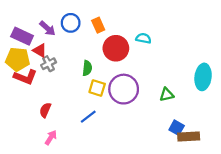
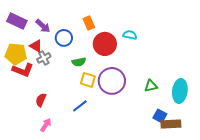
blue circle: (71, 23) -> (64, 38), moved
purple rectangle: (22, 36) -> (17, 21), moved
green semicircle: (87, 68) -> (79, 62), turned 72
cyan ellipse: (203, 77) -> (180, 91), moved

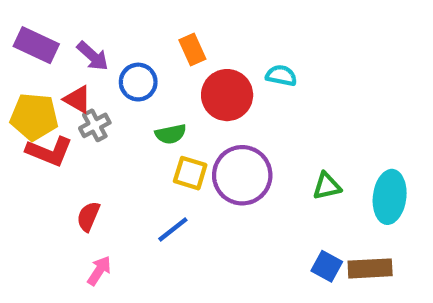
blue square: (160, 116) -> (327, 266), moved

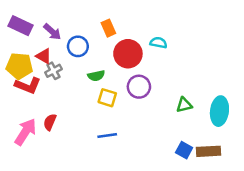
purple circle: (242, 175) -> (139, 87), moved, size x0.7
blue line: (173, 229) -> (107, 135), moved, turned 30
pink arrow: (99, 271) -> (25, 132), moved, size x1.6

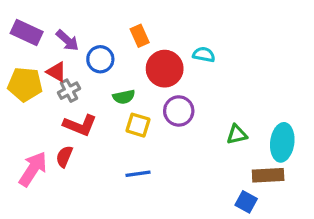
red L-shape: (28, 85) -> (80, 125), moved
blue square: (184, 150) -> (246, 202), moved
brown rectangle: (208, 151) -> (268, 175), moved

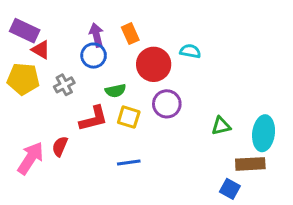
purple arrow: (67, 40) -> (96, 35), moved, turned -145
red triangle: (56, 72) -> (41, 50), moved
red L-shape: (80, 125) -> (94, 119), moved, turned -36

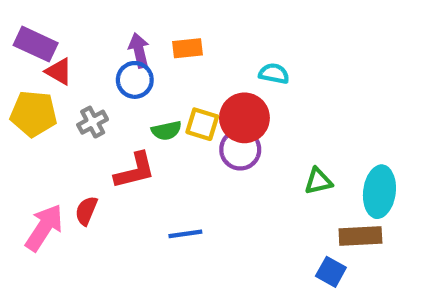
orange rectangle: (130, 34) -> (188, 48), turned -72
red circle: (154, 64) -> (244, 118), moved
yellow square: (129, 117) -> (202, 124), moved

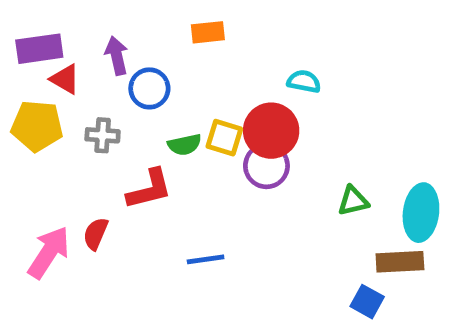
purple rectangle: (36, 44) -> (39, 49), turned -33
orange rectangle: (188, 48) -> (208, 32), moved
purple arrow: (139, 50) -> (117, 56), moved
gray cross: (93, 122) -> (103, 135), turned 32

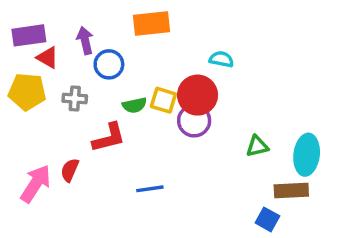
orange rectangle: (208, 32) -> (152, 23), size x1.5

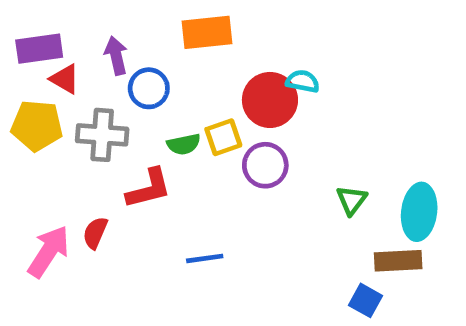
red circle: (198, 95) -> (270, 100), moved
gray cross: (75, 98) -> (102, 135), size x1.5
yellow square: (163, 100) -> (223, 137), turned -36
green triangle: (257, 146) -> (352, 200), turned -40

